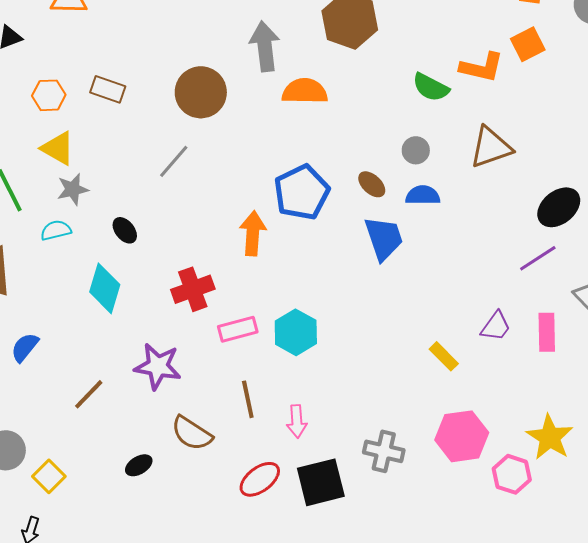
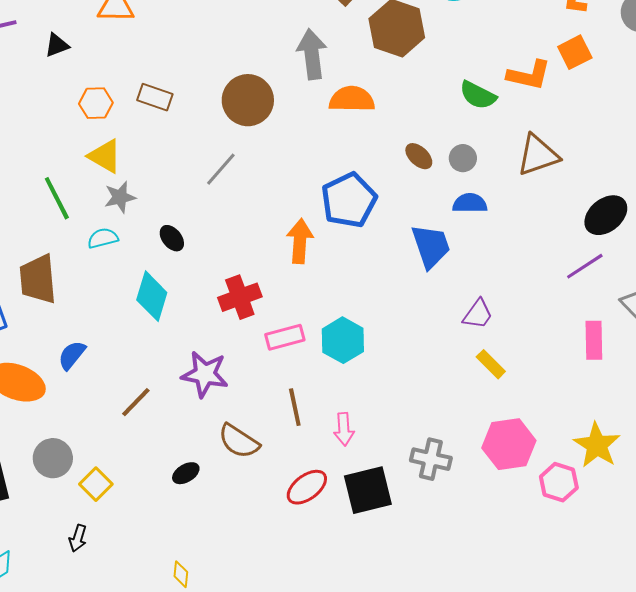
brown ellipse: (372, 184) -> (419, 156), moved
purple trapezoid: (496, 326) -> (478, 314), moved

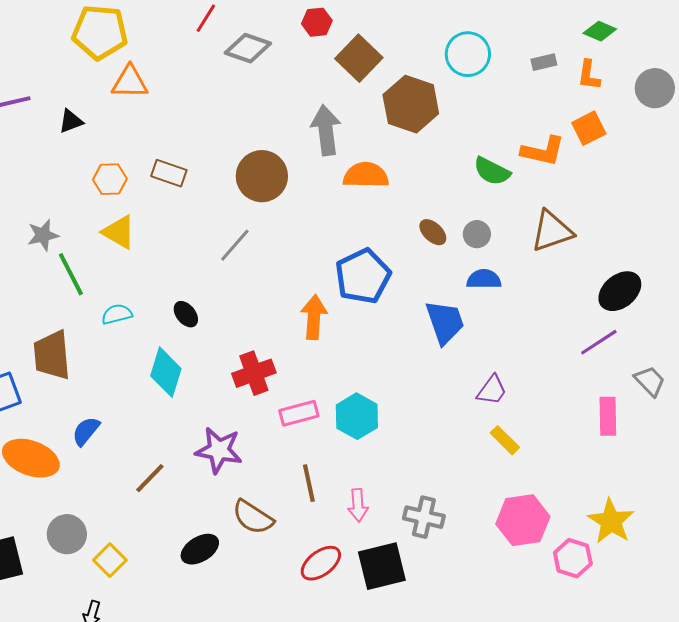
gray star: (120, 197) -> (43, 235), moved
gray cross: (431, 459) -> (424, 517), moved
black ellipse: (186, 473) -> (200, 549), size x1.4

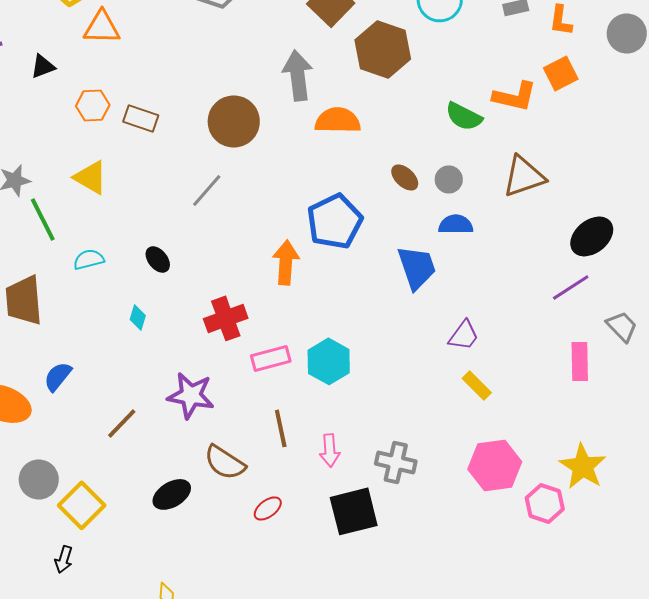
orange hexagon: (110, 179) -> (93, 105), moved
cyan diamond: (166, 372) -> (138, 317), size x0.5
yellow square: (110, 560) -> (82, 505), size x1.4
red ellipse: (321, 563) -> (268, 508), moved, size x0.7

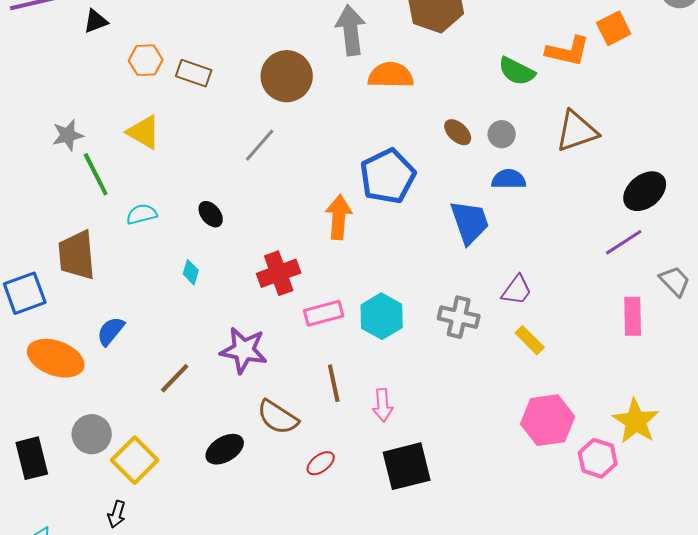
gray cross: (396, 462) -> (459, 317), moved

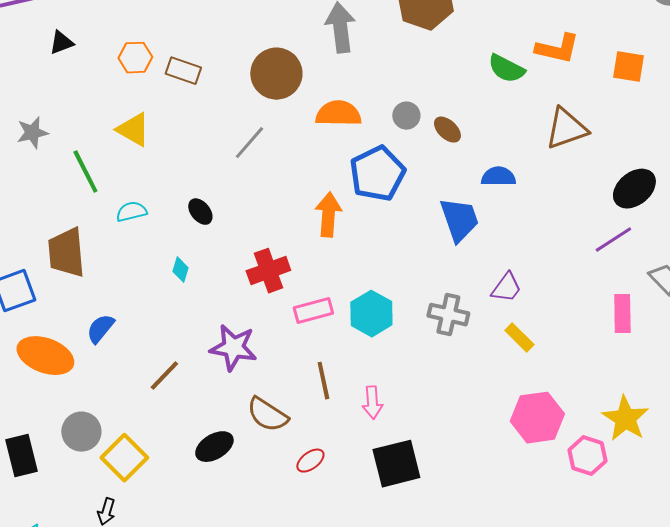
black triangle: (96, 21) -> (61, 43), moved
orange square: (614, 28) -> (628, 67), moved, turned 36
orange semicircle: (391, 75) -> (338, 114), moved
gray circle: (502, 134) -> (406, 116), moved
gray star: (68, 135) -> (32, 133), moved

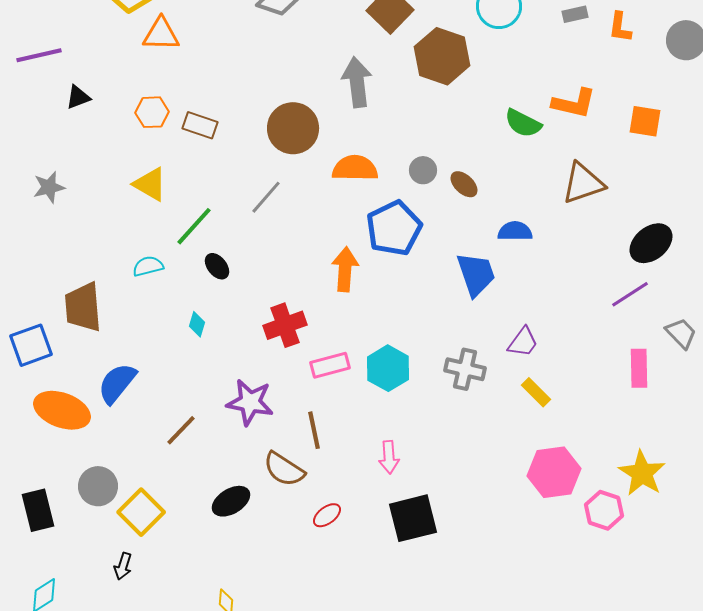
green line: (85, 172) -> (194, 226), moved, turned 69
blue semicircle: (100, 329) -> (117, 383), size x1.4
brown line: (323, 381) -> (314, 430), moved

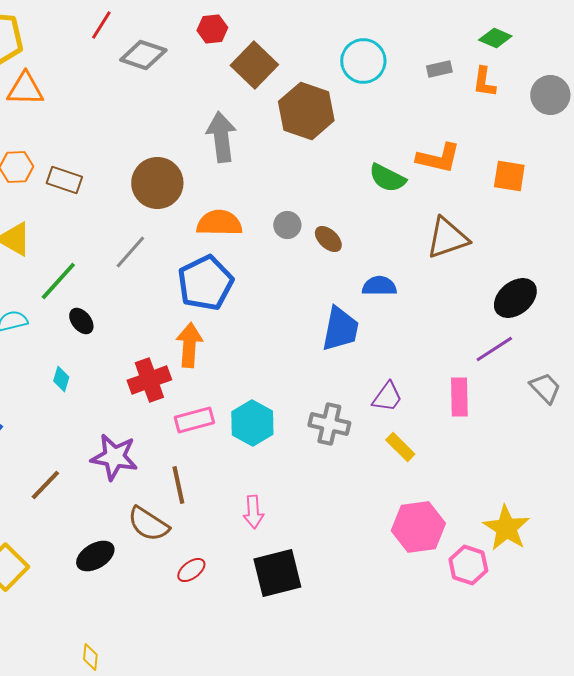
blue pentagon: (394, 228) -> (205, 283), moved
orange arrow: (345, 269) -> (189, 345), moved
blue trapezoid: (476, 274) -> (340, 329), turned 30
pink rectangle: (639, 368) -> (459, 397), moved

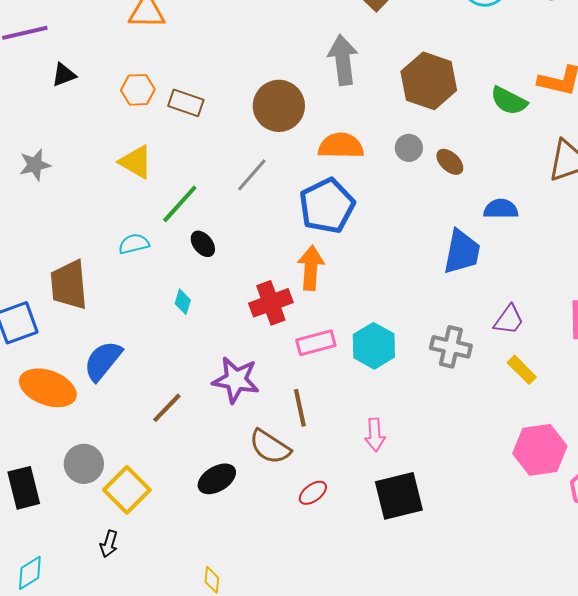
brown hexagon: (306, 111) -> (429, 81), moved

